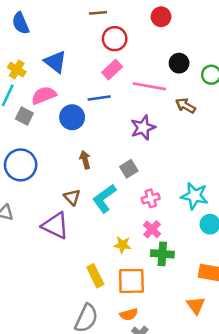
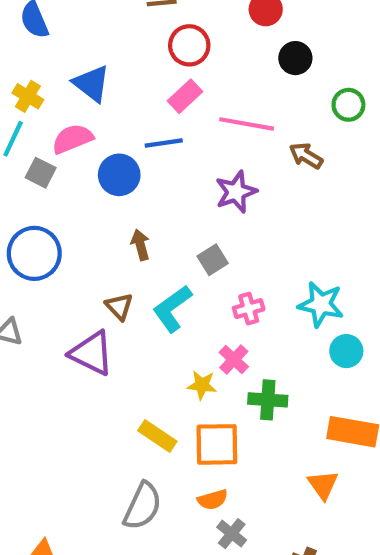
black circle: (179, 63) -> (295, 58), moved
pink cross: (152, 229) -> (234, 360), moved
yellow rectangle: (95, 276) -> (157, 436), turned -30

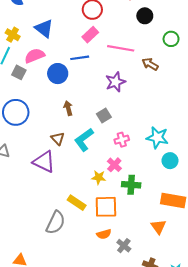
gray semicircle: (143, 506) -> (56, 223), moved
gray cross: (232, 534) -> (124, 246), moved

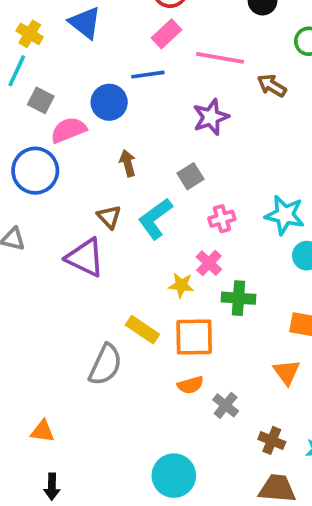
pink semicircle: (35, 56) -> (68, 130), moved

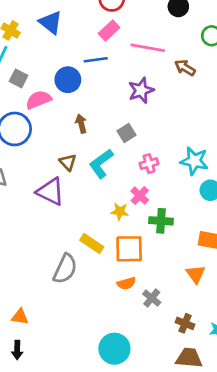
black arrow: (52, 487) -> (17, 350), moved

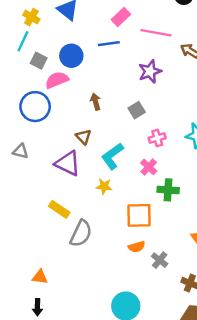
blue circle: (68, 80) -> (71, 56), moved
cyan L-shape: (101, 164) -> (112, 156), moved
yellow star: (120, 212) -> (104, 186), moved
yellow rectangle: (92, 243) -> (59, 209), moved

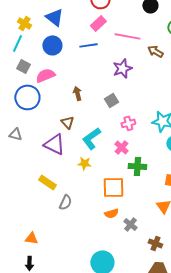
blue circle: (71, 56) -> (52, 45), moved
gray square: (39, 61) -> (23, 66), moved
gray semicircle: (81, 233) -> (65, 202), size x0.7

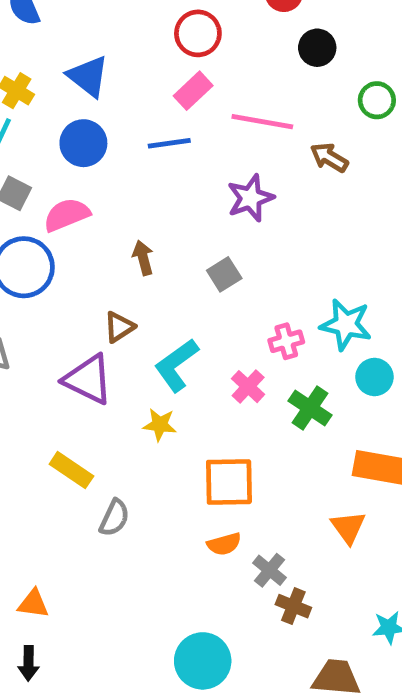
brown triangle: (67, 122) -> (119, 327), turned 40
pink cross: (128, 123) -> (286, 341), moved
green cross: (137, 166) -> (310, 408), moved, turned 30
brown cross: (155, 243) -> (293, 606), moved

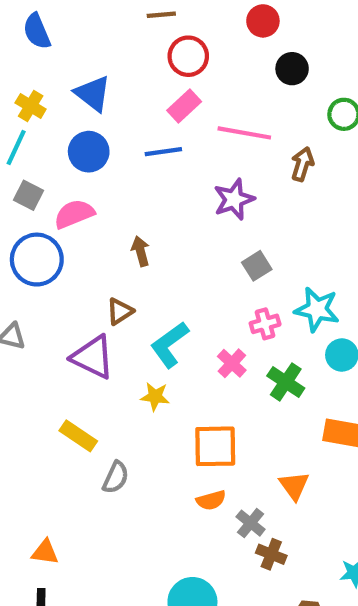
brown arrow: (329, 157) -> (302, 164), turned 76
gray square: (224, 274) -> (257, 266), moved
orange triangle: (348, 527) -> (294, 486), moved

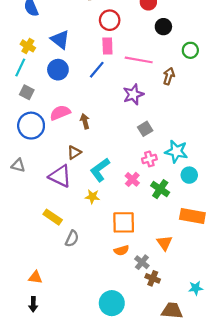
pink rectangle: (184, 106) -> (107, 46), turned -49
blue line: (163, 152) -> (97, 70), turned -42
pink semicircle: (74, 214) -> (60, 113), moved

